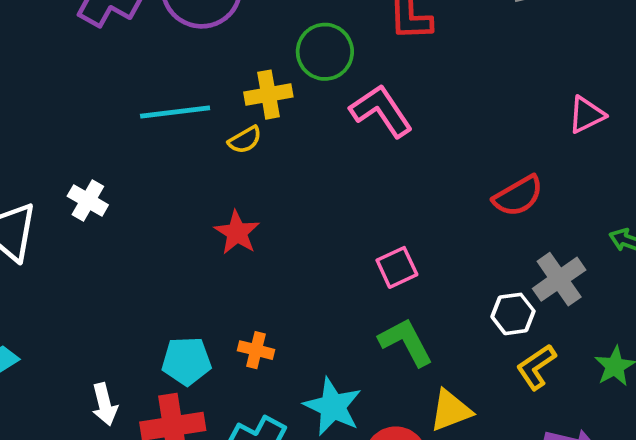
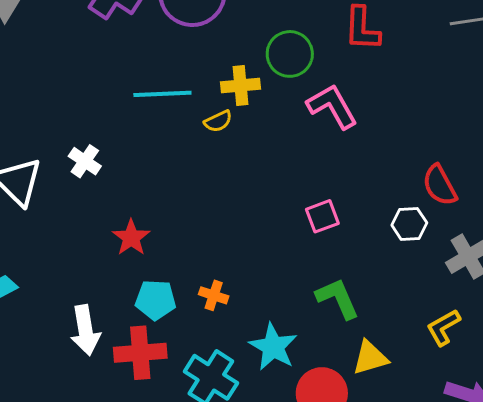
red semicircle: (518, 196) -> (440, 185), turned 87
red star: (237, 233) -> (131, 238), moved
pink square: (397, 267) -> (322, 216), moved
white hexagon: (513, 314) -> (409, 224), moved
white arrow: (105, 404) -> (85, 330), size x1.4

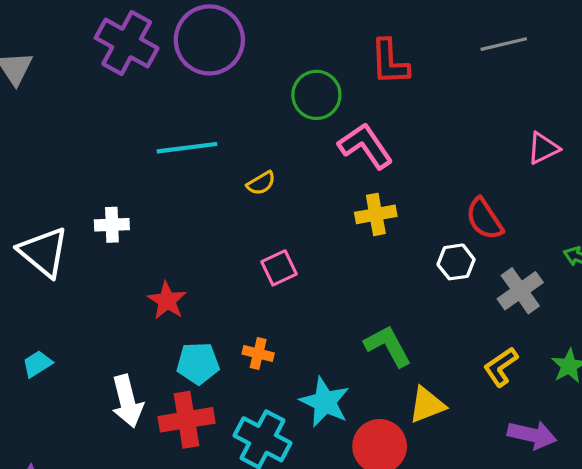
yellow cross: (240, 86) -> (376, 214), moved
yellow semicircle: (218, 121) -> (261, 183), moved
white cross: (85, 161) -> (112, 225), turned -32
pink square: (322, 216) -> (279, 268), moved

